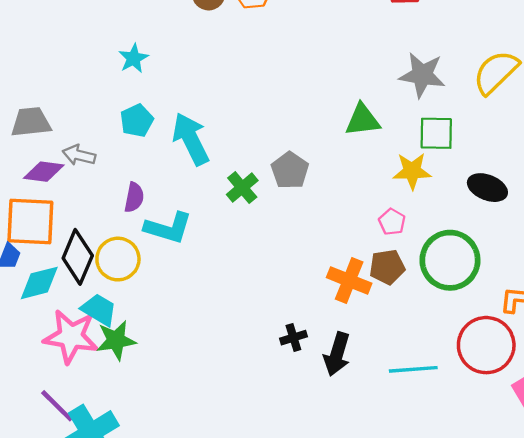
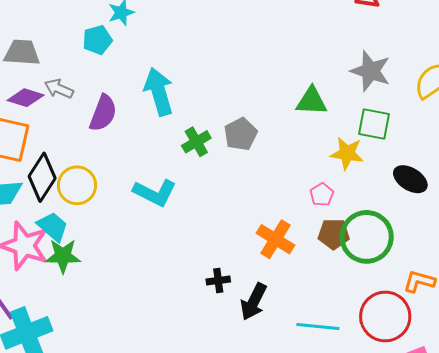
cyan pentagon: (137, 121) -> (97, 40), moved
purple semicircle: (134, 197) -> (103, 113), moved, size x1.4
cyan L-shape: (168, 228) -> (155, 193), moved
brown pentagon: (387, 267) -> (334, 234), moved

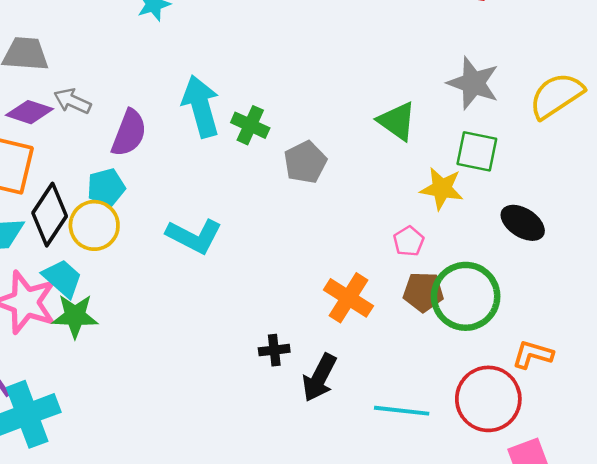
cyan pentagon: (97, 40) -> (106, 187), moved
green triangle: (312, 101) -> (397, 121), turned 32
green cross: (196, 142) -> (250, 125), moved, turned -36

